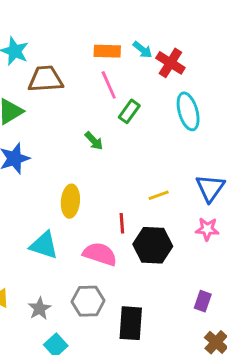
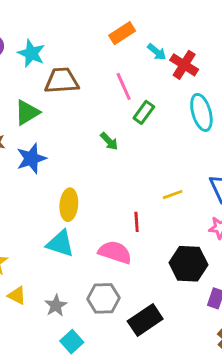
orange rectangle: (107, 51) -> (122, 33), moved, turned -35
yellow ellipse: (70, 201) -> (69, 205), moved
black hexagon: (153, 245) -> (188, 264), moved
black rectangle: (131, 323) -> (145, 320), turned 52

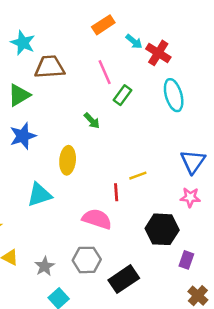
yellow line: (173, 195) -> (138, 176), moved
yellow ellipse: (69, 205) -> (68, 160), moved
cyan triangle: (60, 244) -> (39, 195), moved, turned -36

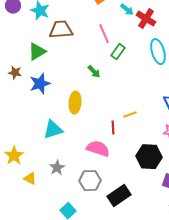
gray star: (45, 266) -> (57, 168), moved

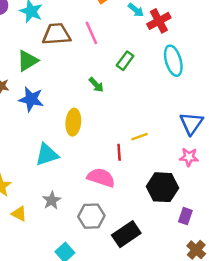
red cross: (146, 19) -> (159, 21), turned 30
pink line: (104, 34) -> (91, 33), moved
blue star: (40, 84) -> (31, 99), turned 30

